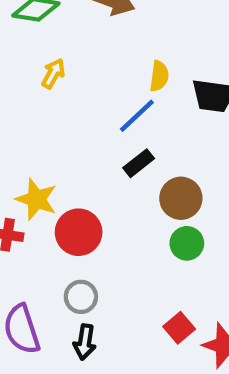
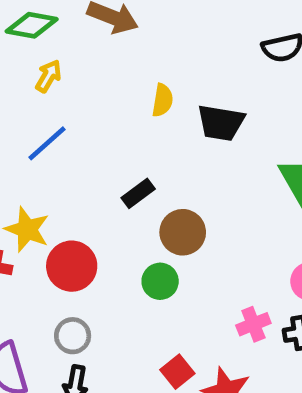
yellow arrow: (53, 74) -> (48, 76), moved
blue line: (137, 116) -> (47, 143), moved
green circle: (187, 243) -> (160, 281), moved

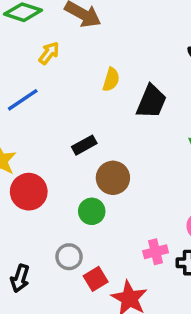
yellow arrow: (48, 76) -> (49, 53), moved
black trapezoid: (221, 123) -> (151, 102), turned -84
gray circle: (73, 336) -> (69, 257), moved

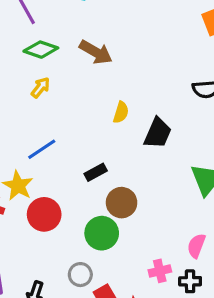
yellow arrow: (49, 53) -> (40, 87), moved
blue line: (23, 100) -> (42, 149), moved
green circle: (92, 211) -> (102, 233), size x1.4

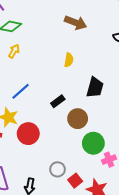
brown arrow: (96, 52) -> (76, 23), moved
black trapezoid: (158, 133) -> (95, 87), moved
green circle: (102, 233) -> (93, 143), moved

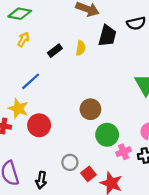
black trapezoid: (95, 87) -> (107, 36), moved
black rectangle: (58, 101) -> (55, 51), moved

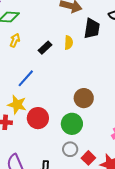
green circle: (107, 135) -> (72, 124), moved

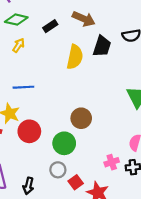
yellow semicircle: (69, 43) -> (75, 57), size x1.6
black rectangle: (45, 48) -> (50, 26), moved
blue line: (26, 78) -> (23, 87), turned 36

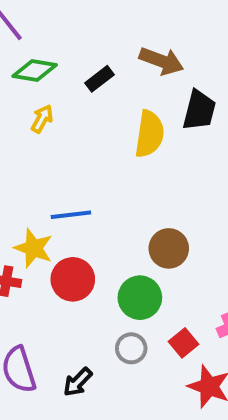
blue line: (23, 87) -> (71, 215), moved
red square: (76, 182) -> (184, 343), moved
black arrow: (28, 186) -> (78, 382), turned 35

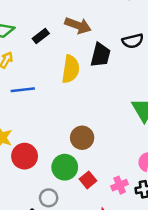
blue line: (71, 215) -> (23, 90), moved
red square: (184, 343) -> (88, 180), moved
gray circle: (131, 348) -> (49, 198), moved

